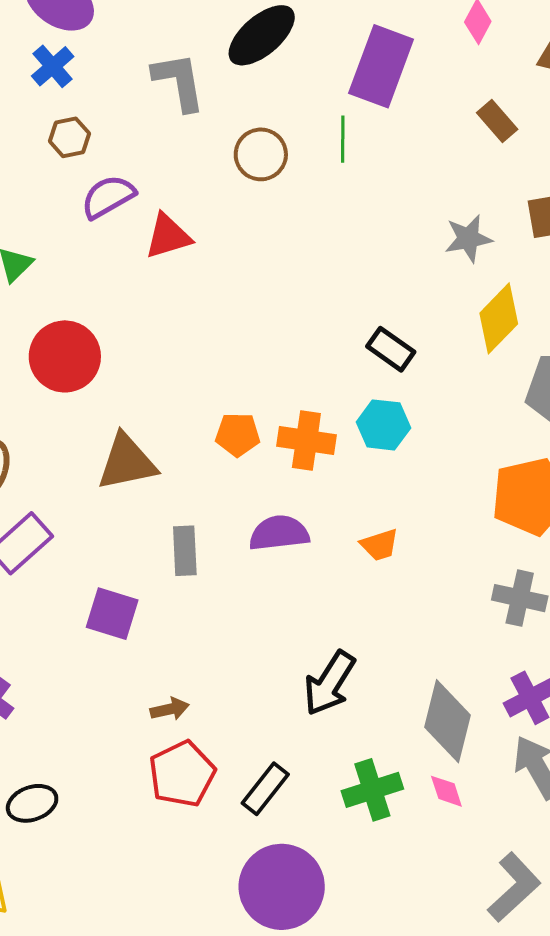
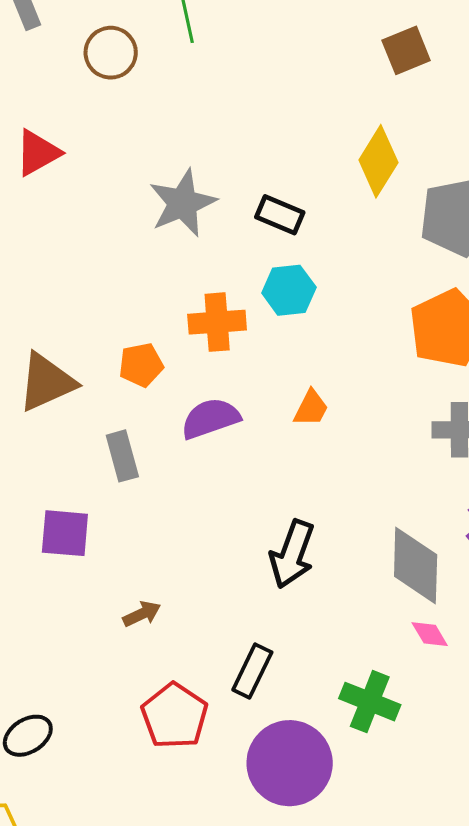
gray star: (468, 239) -> (183, 203), moved, size x1.4
orange pentagon: (238, 435) -> (141, 365), moved
orange trapezoid: (380, 545) -> (311, 408), turned -33
red pentagon: (182, 774) -> (175, 716), moved
green cross: (372, 790) -> (370, 702), moved, turned -38

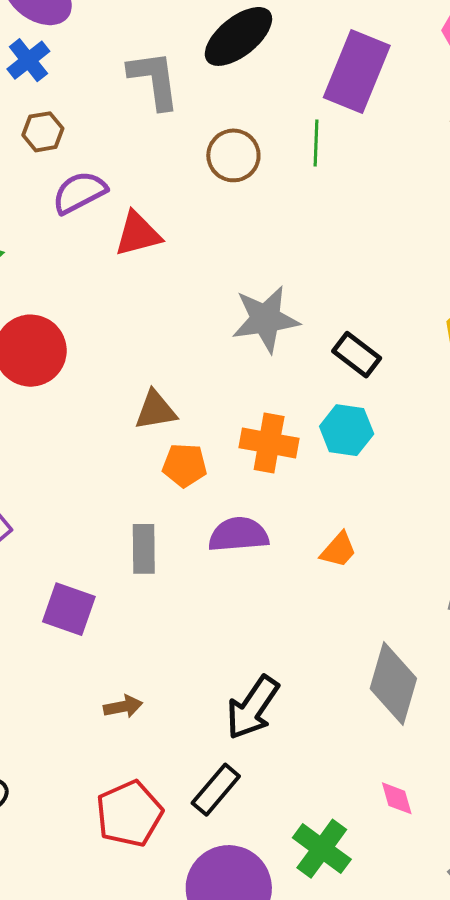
brown triangle: (47, 382) -> (156, 410), moved, size x0.7
black arrow: (292, 554) -> (253, 708), moved
gray diamond: (416, 566) -> (393, 684), moved

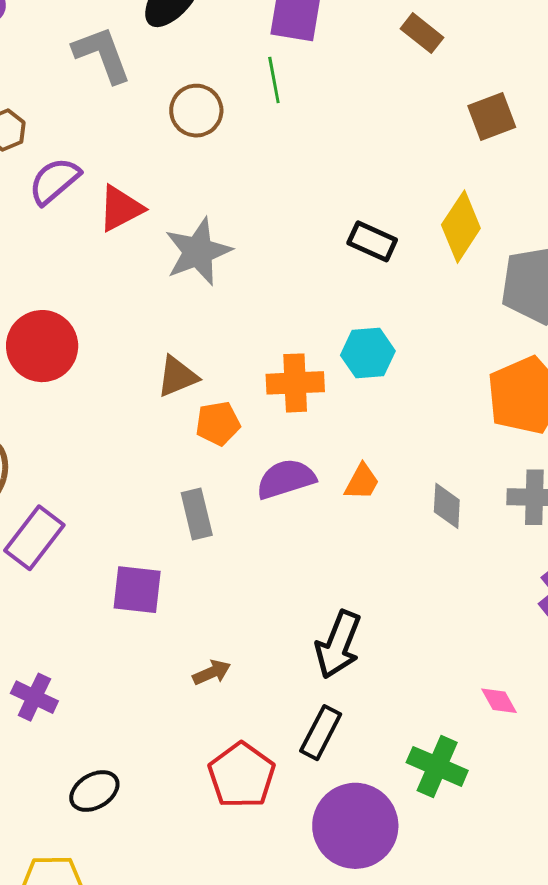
gray star: (265, 319) -> (198, 252), moved
black rectangle: (357, 355) -> (372, 241), moved
orange trapezoid: (338, 550) -> (362, 482), moved
gray diamond: (393, 684) -> (447, 506), moved, size x0.6

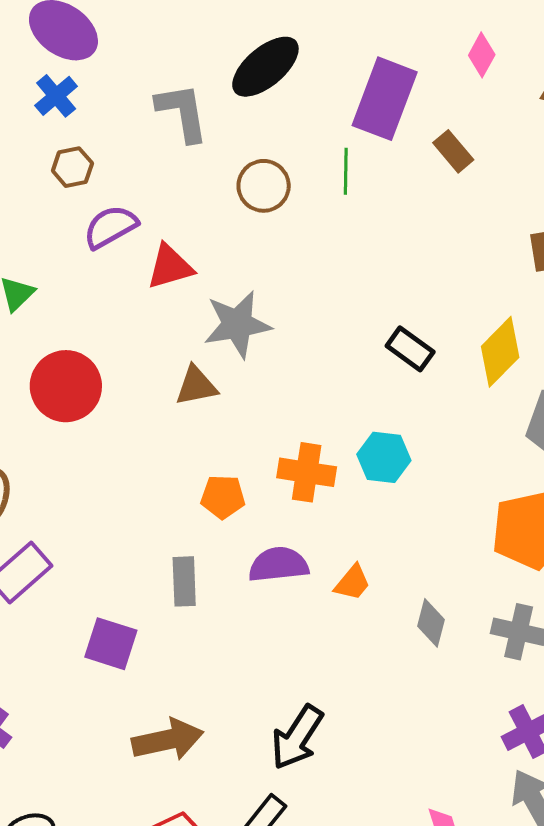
brown rectangle: (422, 33) -> (453, 151), moved
brown triangle: (177, 376) -> (196, 386), moved
brown arrow: (212, 672) -> (168, 740), size x1.8

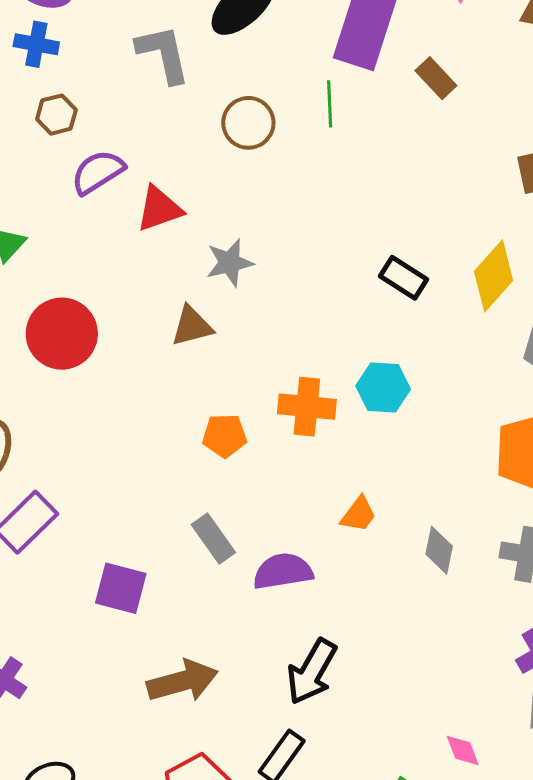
blue cross: (56, 96) -> (36, 44), turned -36
gray star: (237, 324) -> (230, 263), size x0.7
purple semicircle: (278, 565) -> (283, 571), moved
gray rectangle: (184, 581) -> (213, 538), moved, turned -30

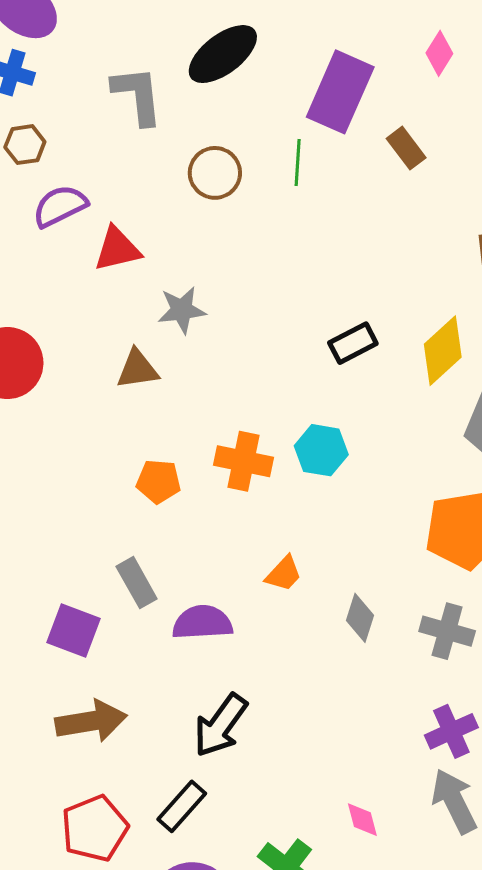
black rectangle: (403, 278) -> (353, 343), turned -66
purple square: (121, 588) -> (74, 631), moved

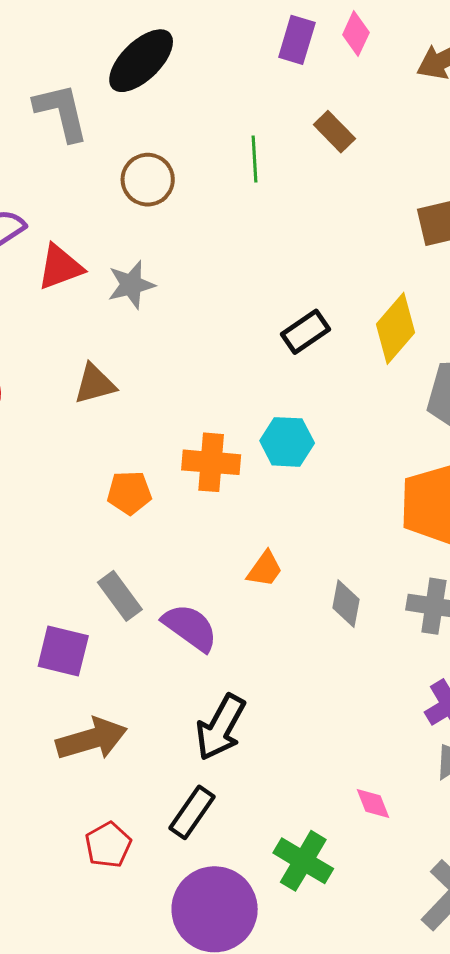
purple rectangle: (340, 92) -> (297, 40), moved, size x0.6
green line: (298, 163) -> (255, 159), moved
gray star: (182, 310) -> (131, 285), moved
purple semicircle: (202, 623) -> (190, 627), turned 46
red pentagon: (95, 828) -> (108, 845), size x0.7

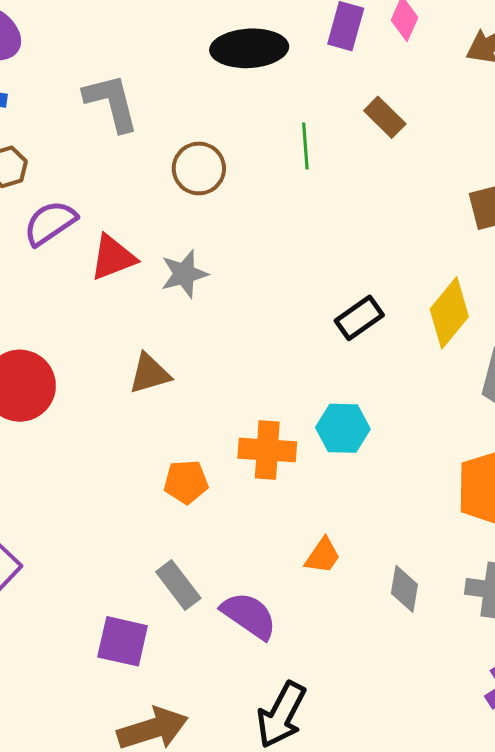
black ellipse: (141, 61) -> (249, 48), moved, turned 42

